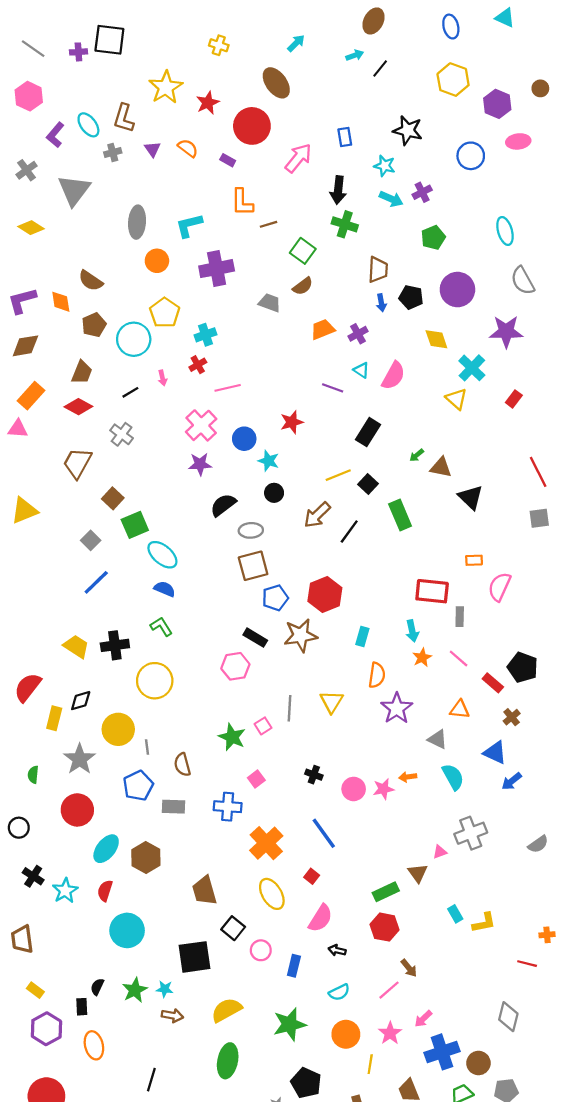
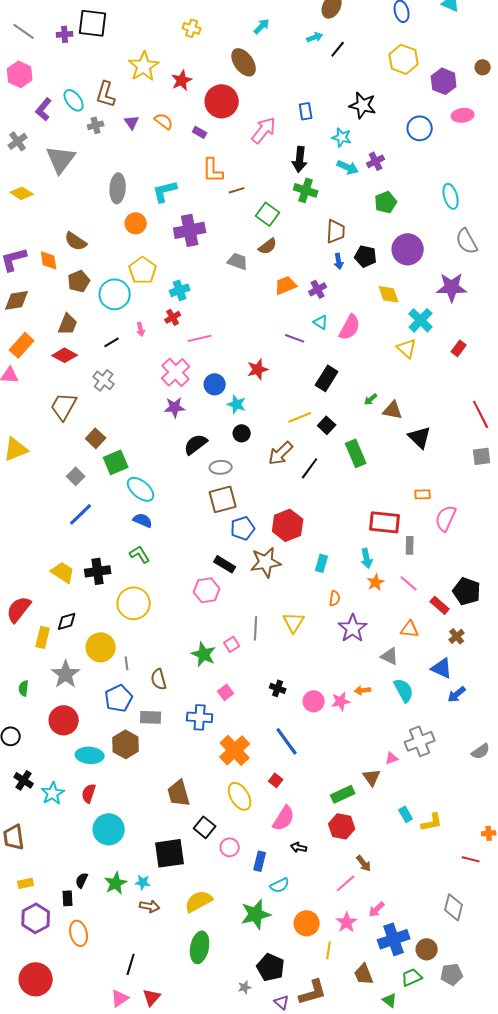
orange semicircle: (377, 675) -> (335, 598), size x0.7
cyan ellipse: (106, 849) -> (90, 755), turned 56
brown hexagon: (146, 857) -> (126, 744), moved
yellow rectangle: (35, 990) -> (26, 883), turned -49
cyan semicircle: (339, 992) -> (280, 885), moved

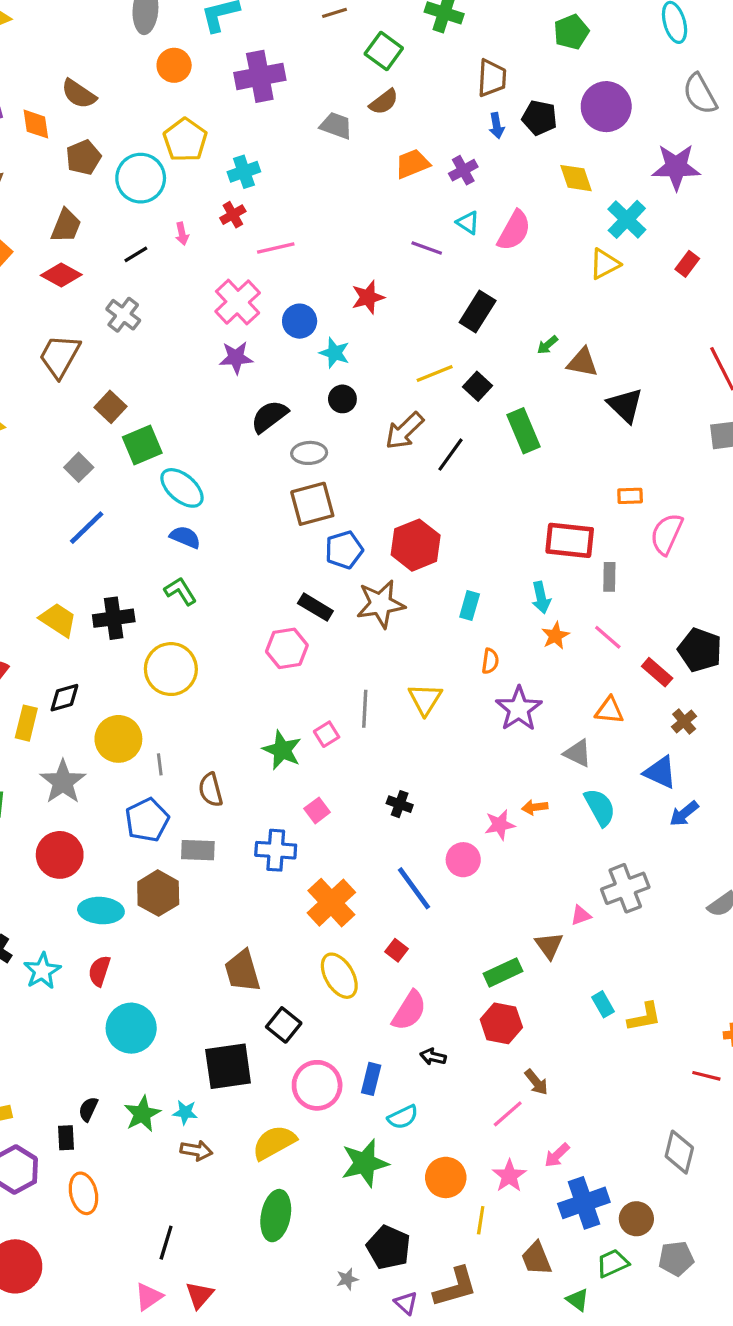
yellow triangle: (407, 348) -> (605, 264), turned 50
pink circle: (314, 701) -> (463, 860), moved
pink circle: (230, 847) -> (317, 1085), moved, size x1.6

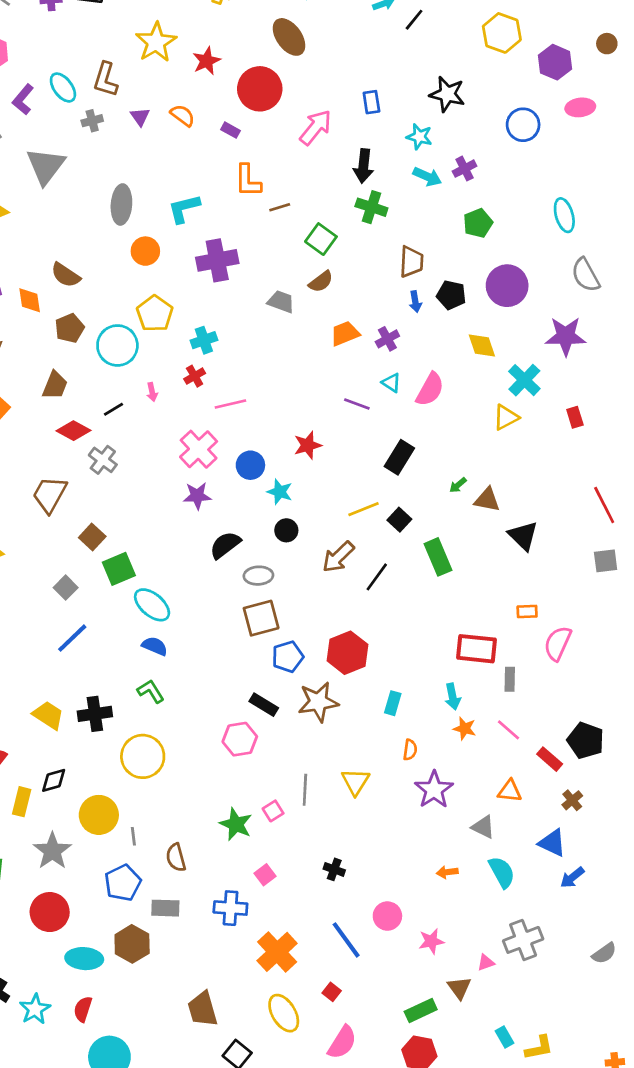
red rectangle: (687, 264) -> (575, 417), turned -54
red diamond: (61, 275) -> (74, 431), moved
orange star: (555, 636) -> (465, 728), turned -30
pink star: (500, 825) -> (431, 941), moved

